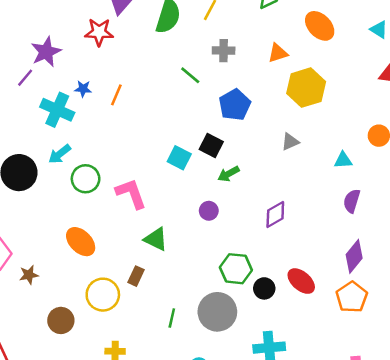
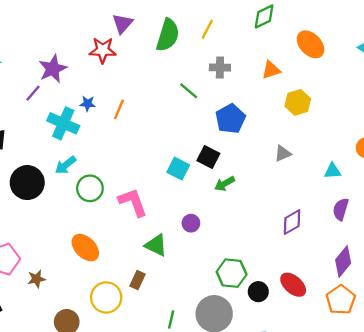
yellow hexagon: (306, 88) -> (298, 102), size x0.7
purple circle: (209, 211) -> (191, 223), moved
purple diamond: (275, 214) -> (292, 222), moved

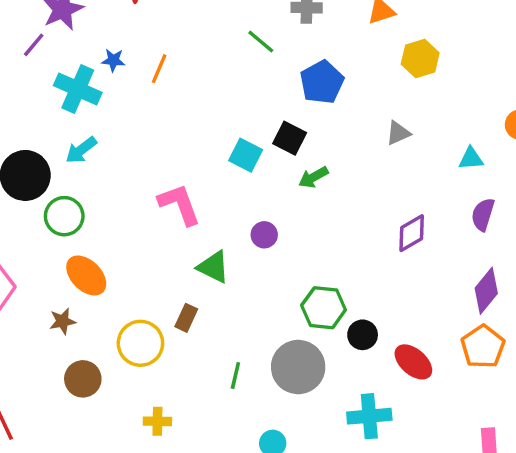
green circle: (90, 188) -> (64, 216), moved
orange ellipse: (85, 248) -> (86, 275), moved
brown star: (37, 279) -> (62, 321), moved
red ellipse: (293, 285) -> (413, 362), moved

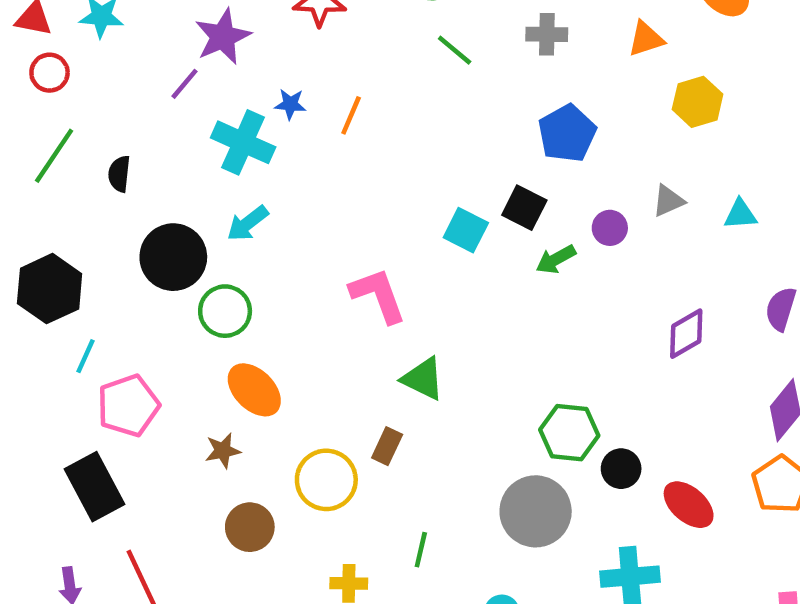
green line: (261, 42) -> (455, 50), moved
cyan triangle: (471, 159) -> (740, 214), moved
purple circle: (264, 235) -> (610, 228), moved
green line: (235, 375) -> (421, 550), moved

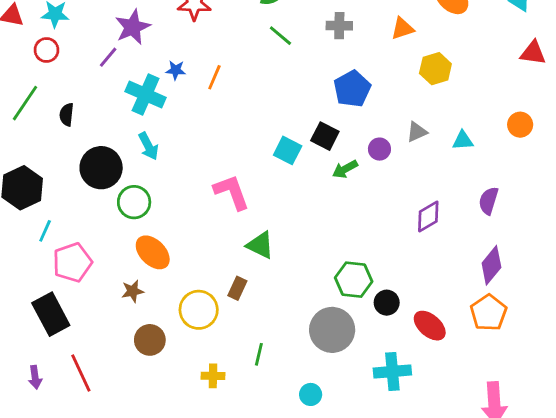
red circle: (50, 73) -> (46, 50), moved
cyan arrow: (248, 223) -> (148, 146), turned -80

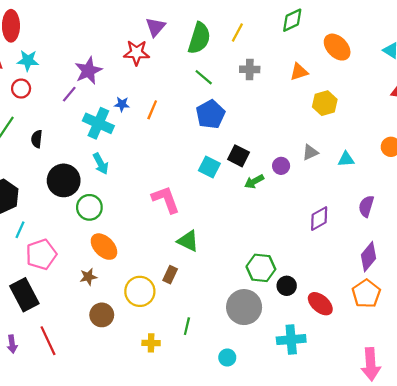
blue pentagon: (352, 89) -> (210, 114), moved

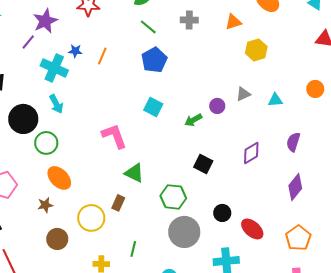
black square: (238, 156) -> (203, 164), moved
green hexagon: (261, 268) -> (173, 197), moved
orange pentagon: (366, 294) -> (298, 238), moved

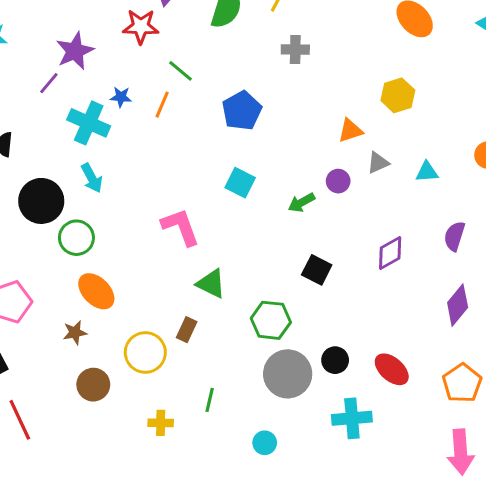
orange triangle: (233, 22) -> (350, 131), moved
green line: (148, 27) -> (181, 71), moved
black circle: (222, 213) -> (335, 360), moved

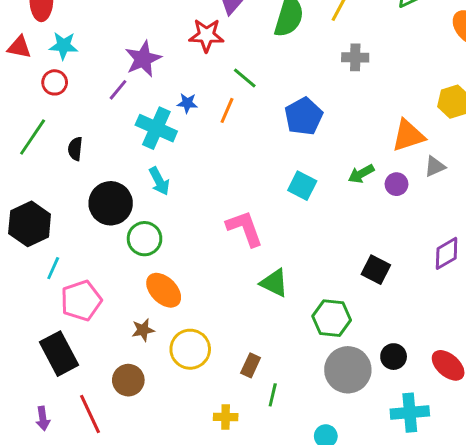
orange triangle: (350, 131) -> (408, 135), size x1.4
green arrow: (301, 202) -> (361, 174), moved
brown rectangle: (187, 330) -> (251, 365), moved
yellow circle: (145, 352) -> (190, 349), moved
brown circle: (93, 385) -> (128, 380), moved

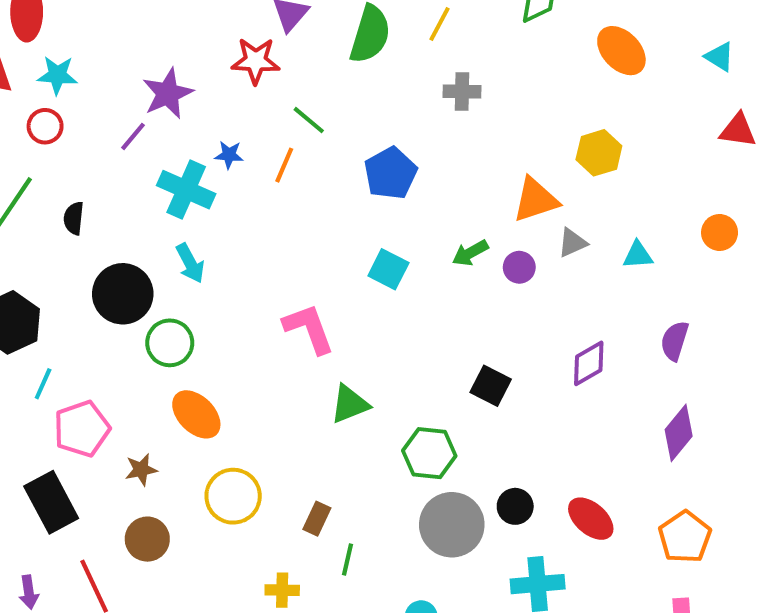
green triangle: (274, 283) -> (350, 404), turned -48
brown star: (143, 330) -> (141, 470), moved

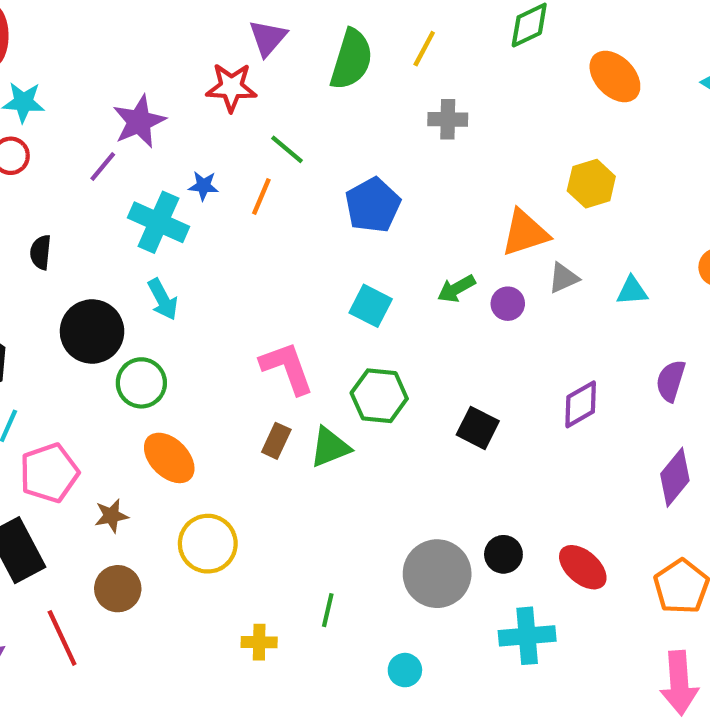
green hexagon: (429, 453) -> (379, 396), moved
brown rectangle: (317, 519) -> (276, 441), moved

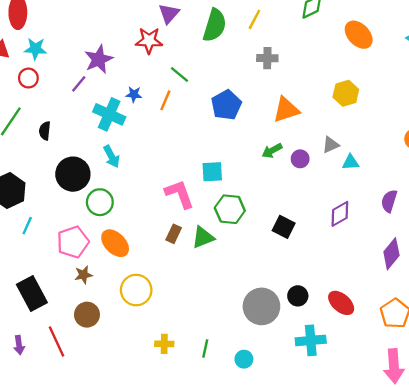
orange triangle: (525, 233) -> (286, 110), moved
cyan triangle: (632, 291) -> (350, 162), moved
cyan square: (371, 306) -> (212, 172), moved, turned -30
pink pentagon: (49, 473) -> (73, 242), moved
green line: (328, 610) -> (205, 349), moved

